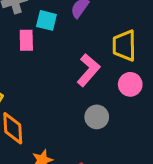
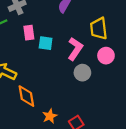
cyan square: (46, 20) -> (46, 43), moved
gray circle: (97, 117) -> (82, 73), moved

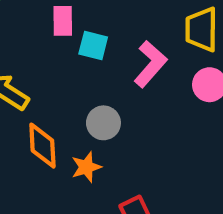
gray circle: (82, 73) -> (103, 123), moved
orange star: (50, 116) -> (86, 167), moved

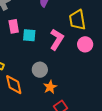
orange star: (86, 167) -> (50, 87), moved

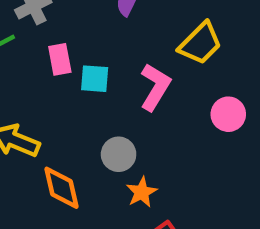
yellow trapezoid: (77, 20) -> (200, 43), turned -125
pink circle: (85, 44) -> (228, 114), moved

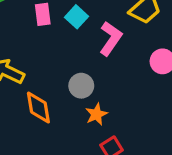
cyan square: (95, 79) -> (76, 17), moved, turned 35

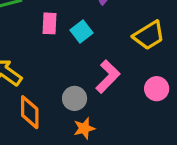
pink L-shape: (111, 38) -> (108, 77), moved

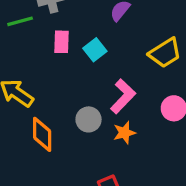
orange star: (84, 128) -> (124, 133), moved

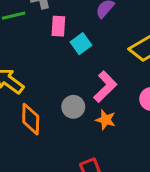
pink rectangle: (62, 42) -> (58, 26), moved
orange star: (124, 133) -> (106, 120), turned 30

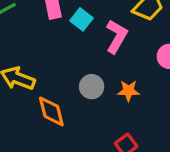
pink L-shape: (105, 87) -> (117, 36), moved

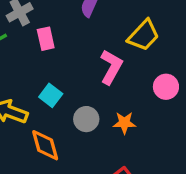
cyan square: (81, 19) -> (51, 95), moved

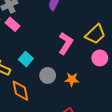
yellow trapezoid: (144, 35) -> (95, 34), moved
pink rectangle: (46, 39) -> (12, 24), moved, turned -40

